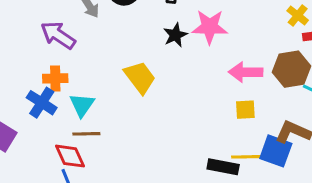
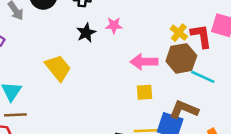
yellow cross: (298, 15) -> (179, 33), moved
pink star: (210, 27) -> (114, 25), size x0.6

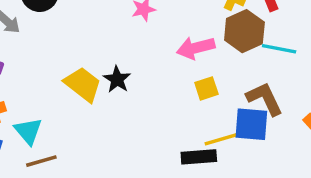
black star: (86, 33) -> (117, 79), moved
brown L-shape: (184, 110) -> (265, 99), turned 56

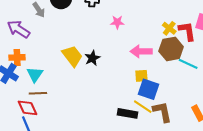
brown L-shape: (265, 99) -> (162, 112), moved
blue square: (251, 124) -> (149, 89), moved
yellow line: (222, 139) -> (143, 107), turned 36

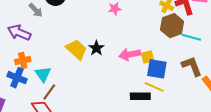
pink arrow: (141, 51) -> (130, 54), moved
brown line: (38, 93) -> (49, 92), turned -42
brown L-shape: (162, 112) -> (192, 66), moved

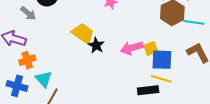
yellow trapezoid: (76, 49) -> (83, 33), moved
orange cross: (23, 60) -> (27, 60), moved

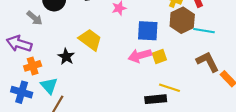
black star: (96, 45) -> (66, 57), moved
blue square: (162, 60) -> (148, 31), moved

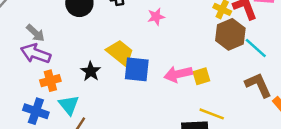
gray arrow: (35, 18) -> (35, 33), moved
blue square: (148, 31) -> (137, 69), moved
cyan line: (204, 31) -> (256, 48), turned 30

